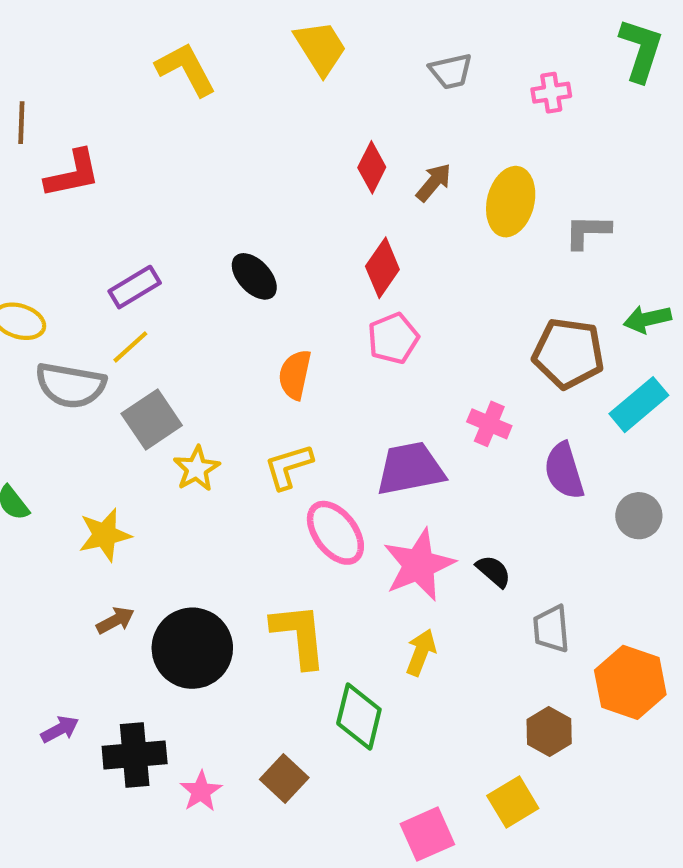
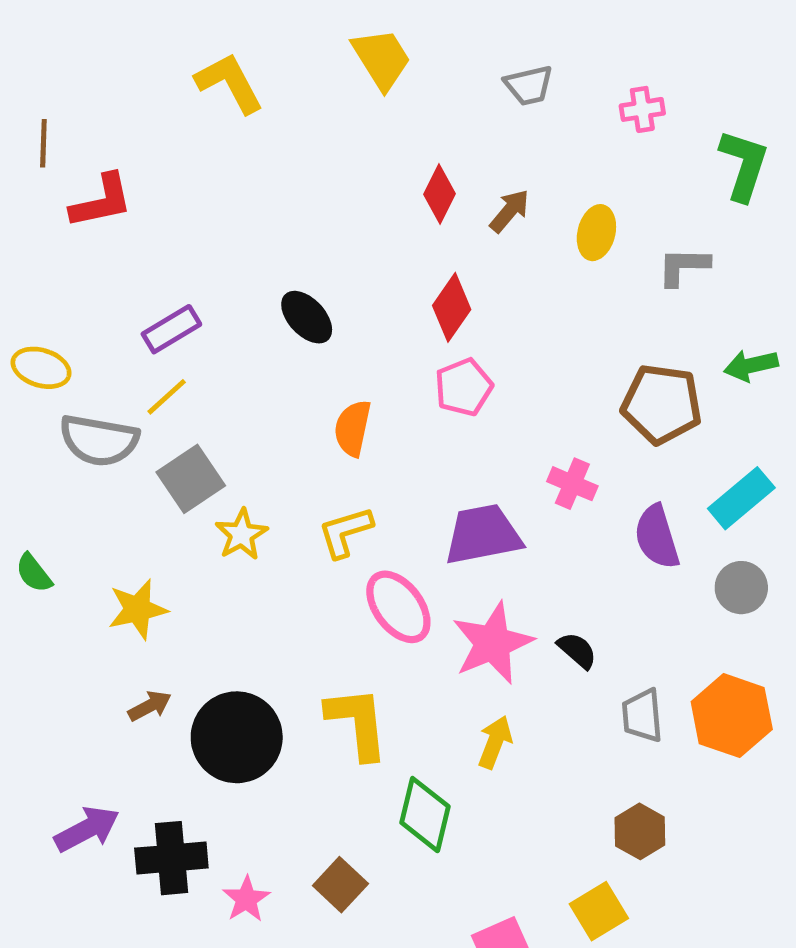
green L-shape: (641, 50) -> (744, 165), moved
yellow ellipse: (511, 202) -> (596, 233), size x0.7
cyan rectangle: (639, 405) -> (741, 498), moved
orange hexagon: (630, 682) -> (732, 716), moved
purple arrow: (60, 729) -> (87, 829), size x1.5

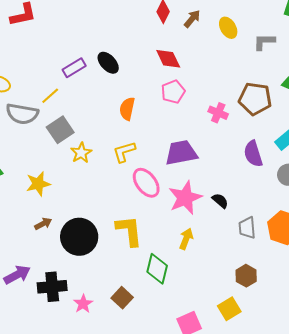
yellow ellipse: (596, 233) -> (228, 28), turned -45
red diamond: (452, 307) -> (168, 59), turned -60
purple rectangle: (171, 329) -> (74, 68), moved
pink cross: (572, 484) -> (218, 113), moved

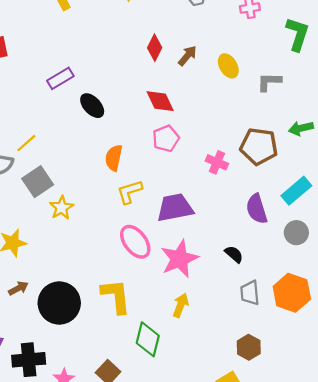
purple rectangle: (74, 68) -> (60, 78), moved
yellow L-shape: (124, 152) -> (130, 192), moved
black semicircle: (220, 201) -> (234, 254), moved

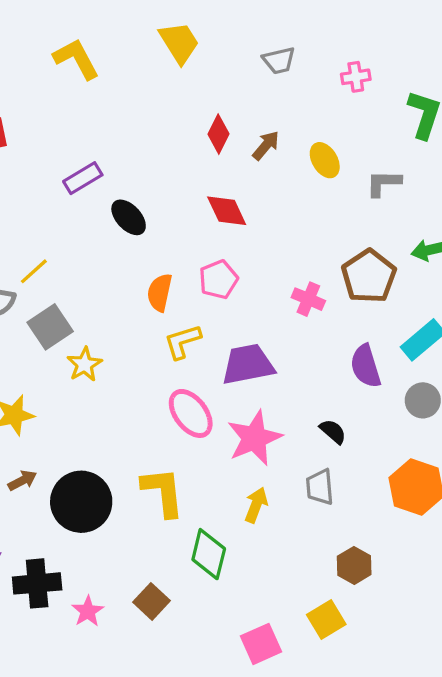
pink pentagon: (166, 138) -> (218, 279), moved
brown pentagon: (259, 146) -> (369, 276), turned 30
gray trapezoid: (250, 293) -> (320, 487), moved

